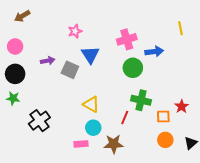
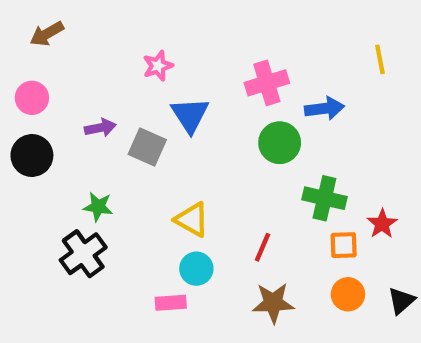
green star: (13, 98) -> (98, 207), moved
green cross: (141, 100) -> (324, 198), moved
brown star: (114, 144) -> (273, 303), moved

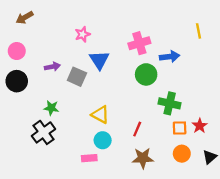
red star: (382, 224) -> (200, 126), moved

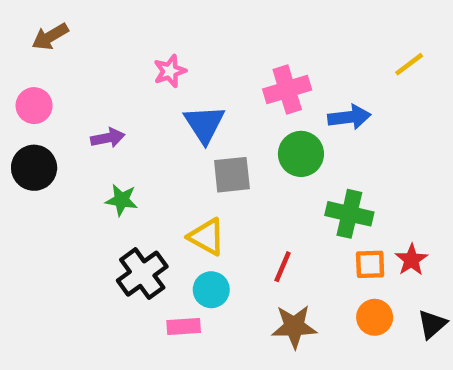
yellow line: (199, 31) -> (409, 64), turned 64
gray square: (77, 77) -> (232, 175), moved, turned -30
green star: (51, 108) -> (122, 200), moved
black cross: (43, 132) -> (142, 274), moved

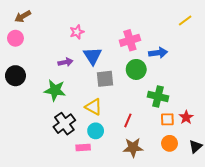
yellow line: (409, 64) -> (185, 21), moved
pink circle: (34, 106) -> (15, 38), moved
purple arrow: (108, 138) -> (65, 62), moved
green star: (122, 200) -> (55, 90), size x1.5

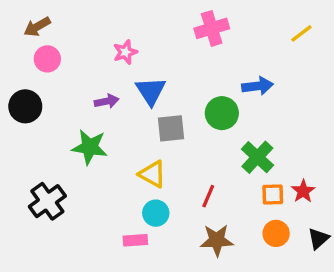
pink circle: (15, 38) -> (47, 59), moved
pink cross: (130, 40) -> (212, 28), moved
black circle: (15, 76) -> (25, 106), moved
green cross: (158, 97) -> (257, 157), turned 30
black cross: (64, 124) -> (47, 201), moved

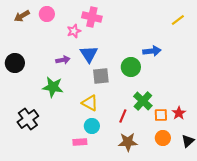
pink cross: (212, 28) -> (92, 17), moved, turned 30
pink circle: (47, 59) -> (47, 14), moved
green cross: (257, 157) -> (143, 101), moved

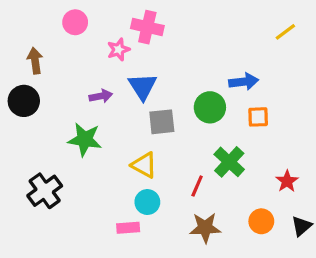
brown arrow: (22, 16) -> (35, 61), moved, turned 112
orange square: (161, 115) -> (258, 117), moved

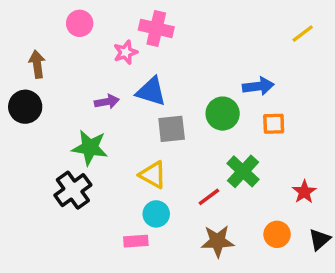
blue triangle: (143, 86) -> (151, 91), turned -40
red line: (197, 186) -> (209, 197), turned 30
black cross: (45, 191) -> (73, 190), moved

